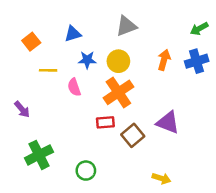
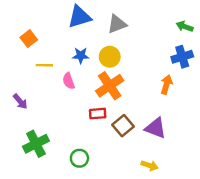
green arrow: (199, 29) -> (185, 27), turned 49
blue triangle: (73, 34) -> (79, 17), moved, size x1.5
orange arrow: (164, 60) -> (166, 85), moved
purple triangle: (168, 122) -> (156, 128), moved

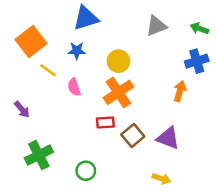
gray triangle: (117, 24) -> (156, 26), moved
orange square: (29, 39) -> (31, 42), size x1.6
blue star: (81, 56) -> (77, 51), moved
yellow line: (44, 65) -> (48, 70), turned 35

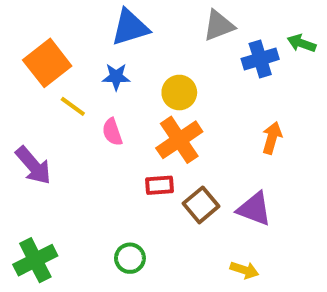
gray triangle: (156, 26) -> (219, 25), moved
blue cross: (197, 61) -> (260, 59), moved
purple arrow: (22, 109) -> (33, 165), size x1.5
green cross: (39, 155) -> (35, 260), moved

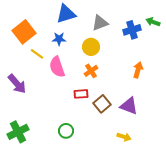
gray triangle: (219, 25) -> (100, 23), moved
pink semicircle: (112, 132) -> (57, 67), size x1.5
orange cross: (179, 140) -> (91, 71), size x0.6

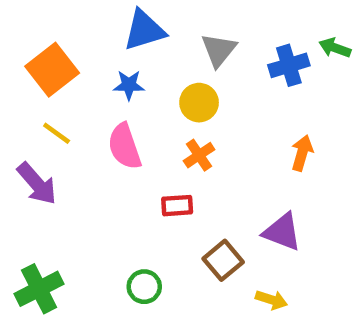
gray triangle: (100, 23) -> (219, 50), turned -30
yellow line: (37, 54) -> (57, 133), moved
brown square: (102, 104) -> (223, 260), moved

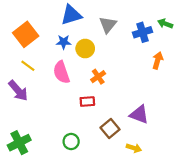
yellow circle: (199, 103) -> (85, 49), moved
orange arrow: (302, 153) -> (158, 60), moved

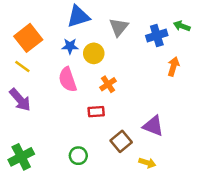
yellow line: (28, 66) -> (22, 66), moved

